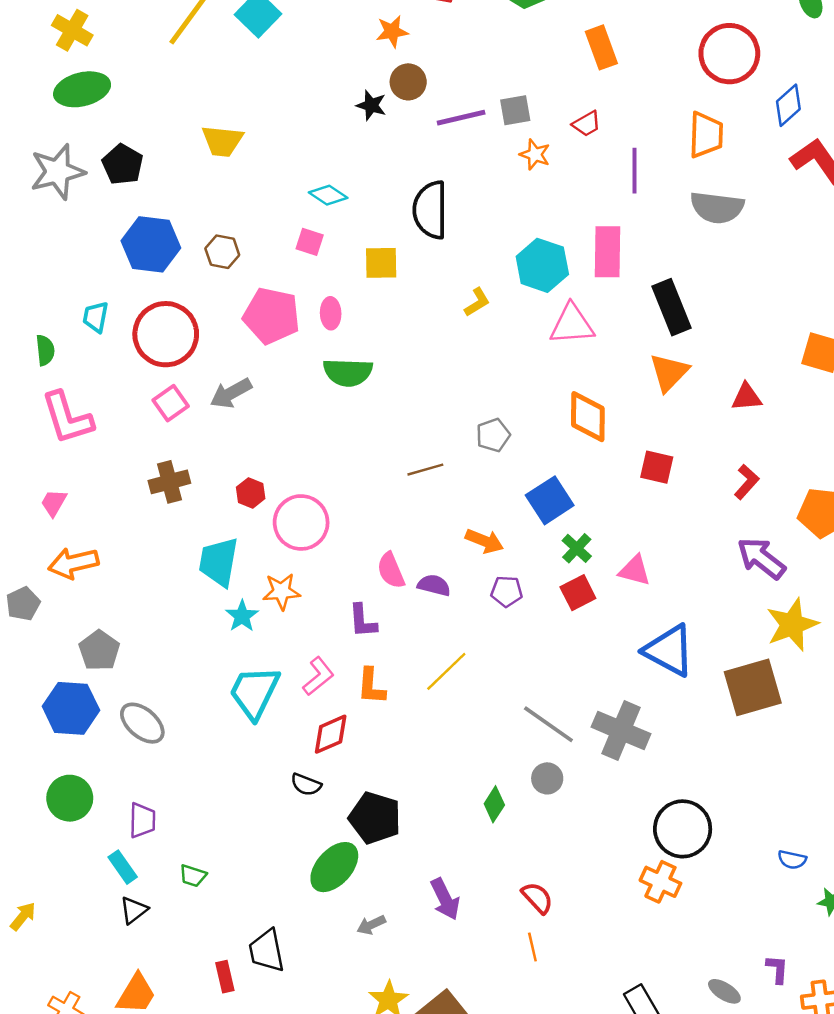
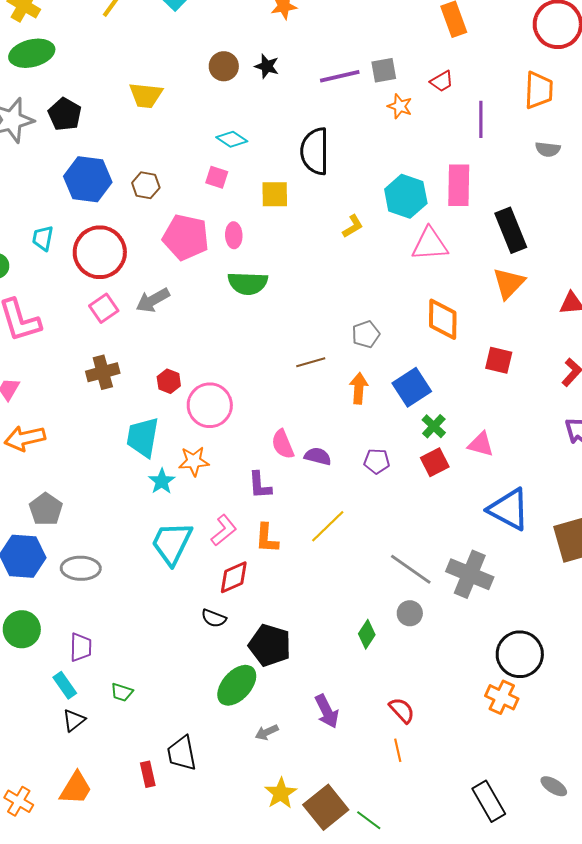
brown circle: (408, 82) -> (224, 66), moved
gray semicircle: (717, 207) -> (548, 149), size x0.6
orange arrow: (484, 541) -> (359, 388), moved, turned -108
gray ellipse: (142, 723) -> (81, 568), turned -39

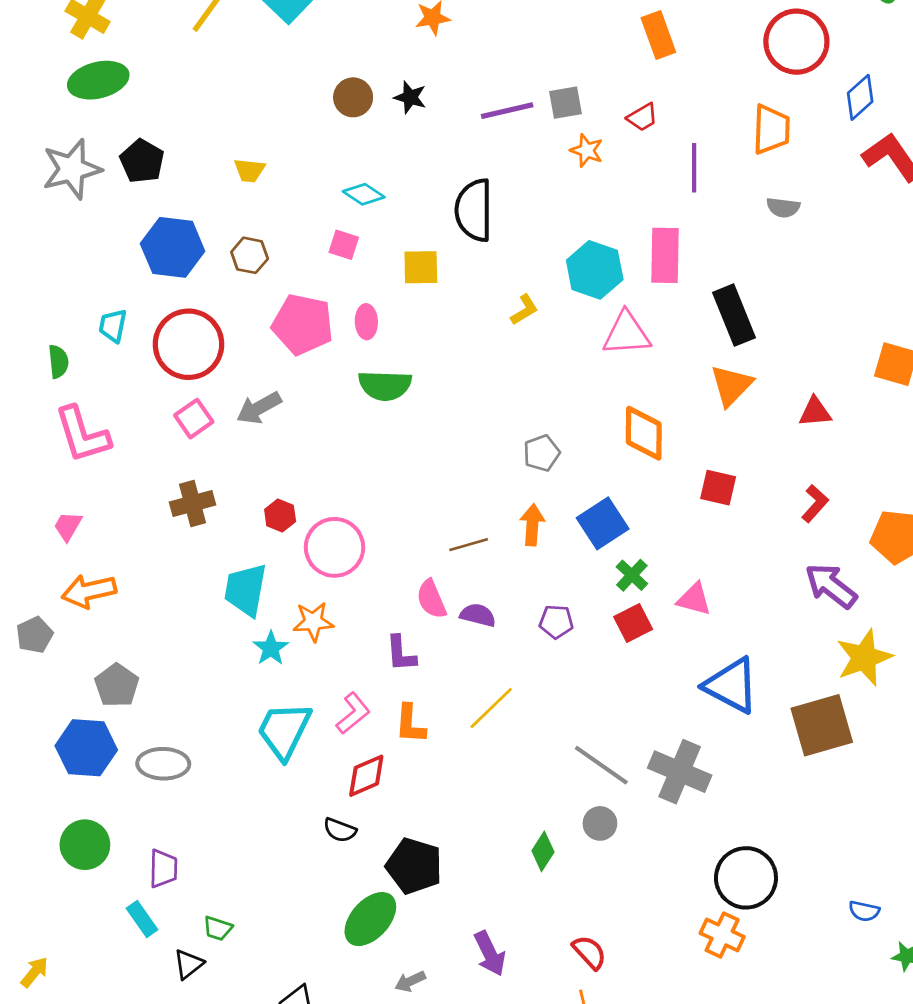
yellow trapezoid: (146, 95) -> (250, 170), moved, size x0.7
brown line: (311, 362) -> (469, 545), moved
black triangle: (74, 720) -> (188, 964), moved

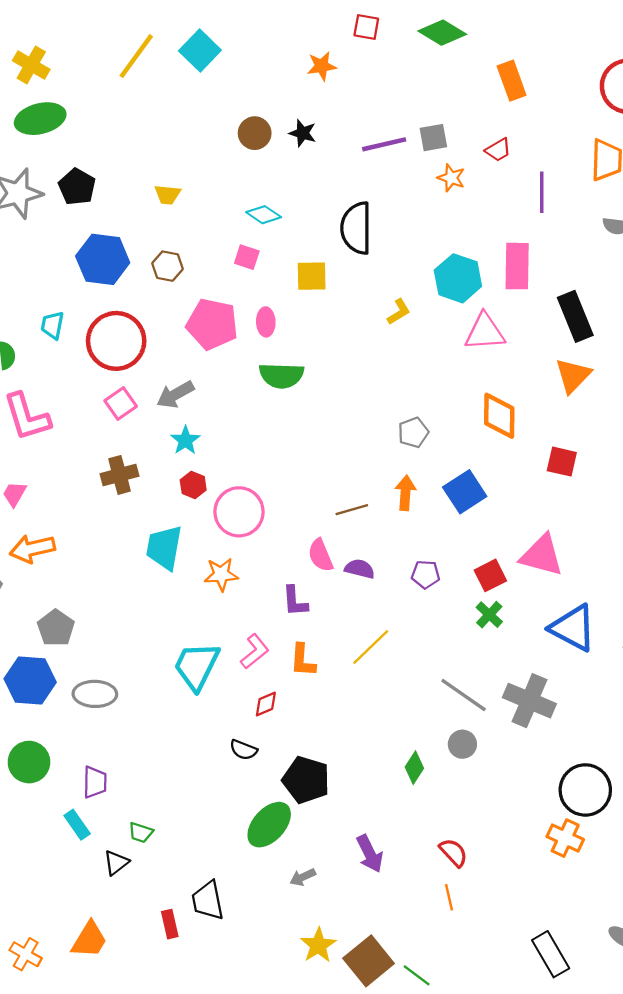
green cross: (632, 575) -> (489, 615), moved
pink triangle: (694, 599) -> (542, 555), size x1.5
cyan star: (271, 648) -> (185, 440), moved
red diamond: (366, 776) -> (266, 704), size x0.7

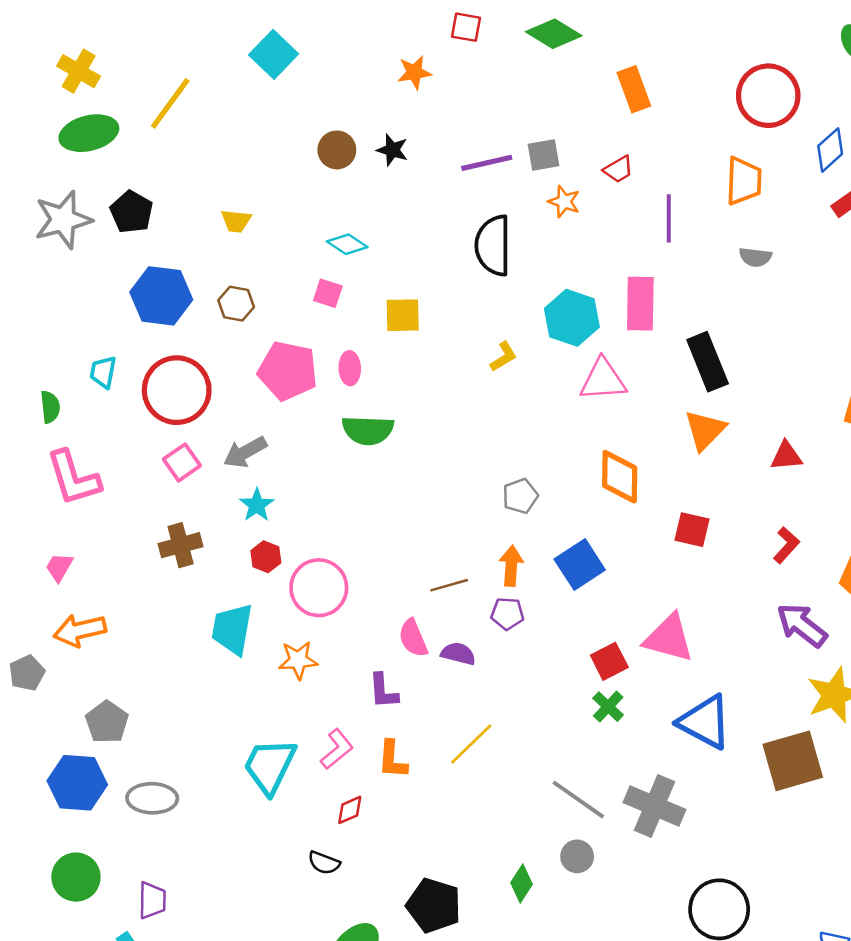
yellow line: (136, 56) -> (170, 103), moved
black semicircle: (356, 228) -> (493, 245), moved
purple pentagon: (426, 574) -> (507, 614), moved
black pentagon: (306, 780) -> (434, 905), moved

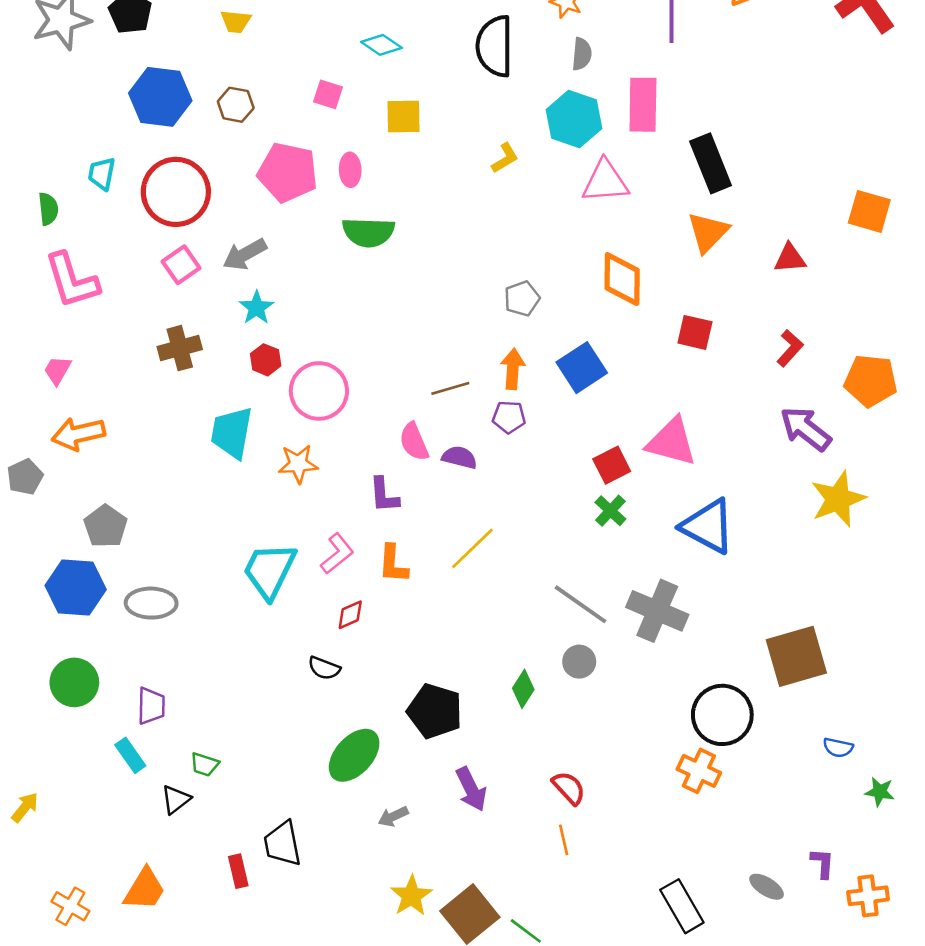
cyan diamond: (347, 244) -> (381, 45), moved
gray semicircle: (755, 257) -> (582, 54), moved, turned -92
brown square: (793, 761) -> (796, 656), moved

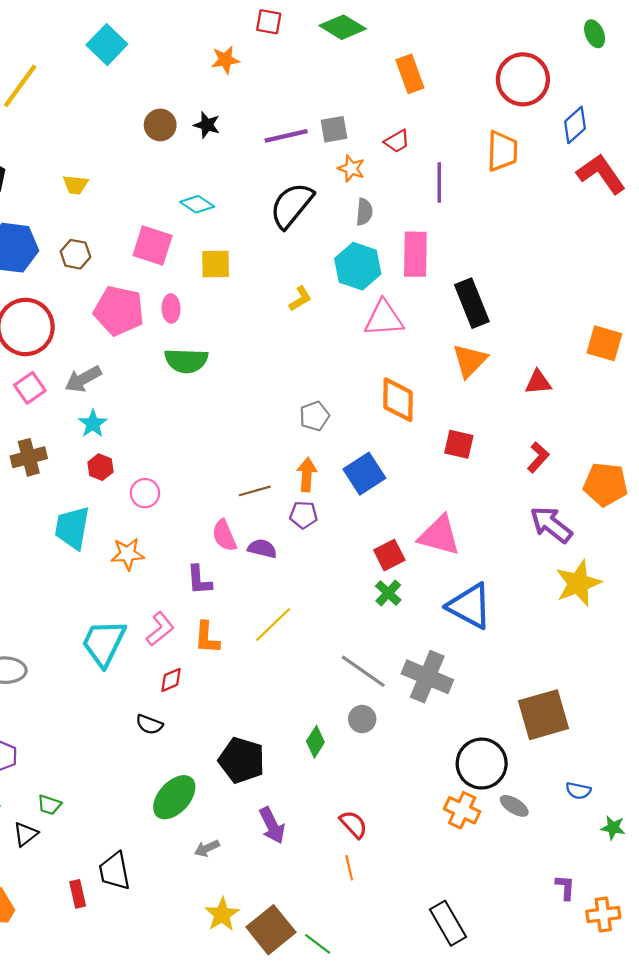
black semicircle: (495, 46) -> (292, 205), turned 39
pink square: (328, 94) -> (153, 246), size x1.6
pink circle: (319, 391) -> (145, 493), size x0.6
gray ellipse: (767, 887) -> (514, 806), moved

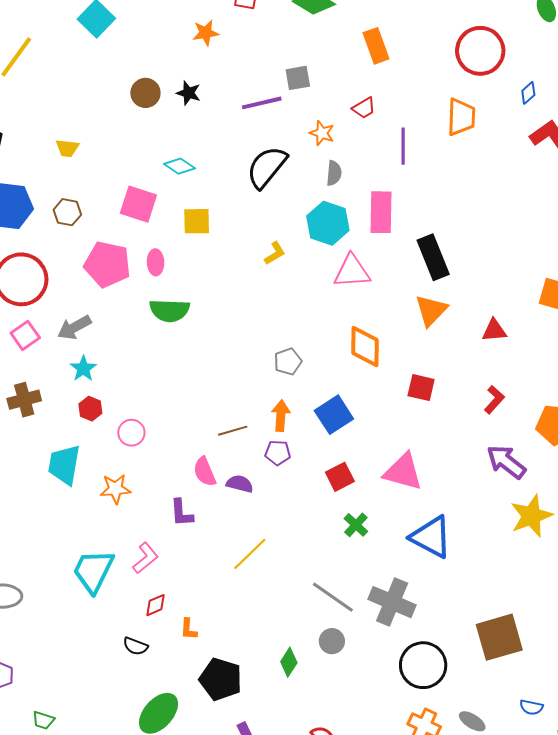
blue diamond: (575, 125) -> (528, 93), size x0.7
gray square: (334, 129) -> (298, 78), moved
red square: (389, 555) -> (340, 477), moved
orange L-shape: (207, 638) -> (189, 629), moved, size x0.7
black circle: (482, 764) -> (423, 665), moved

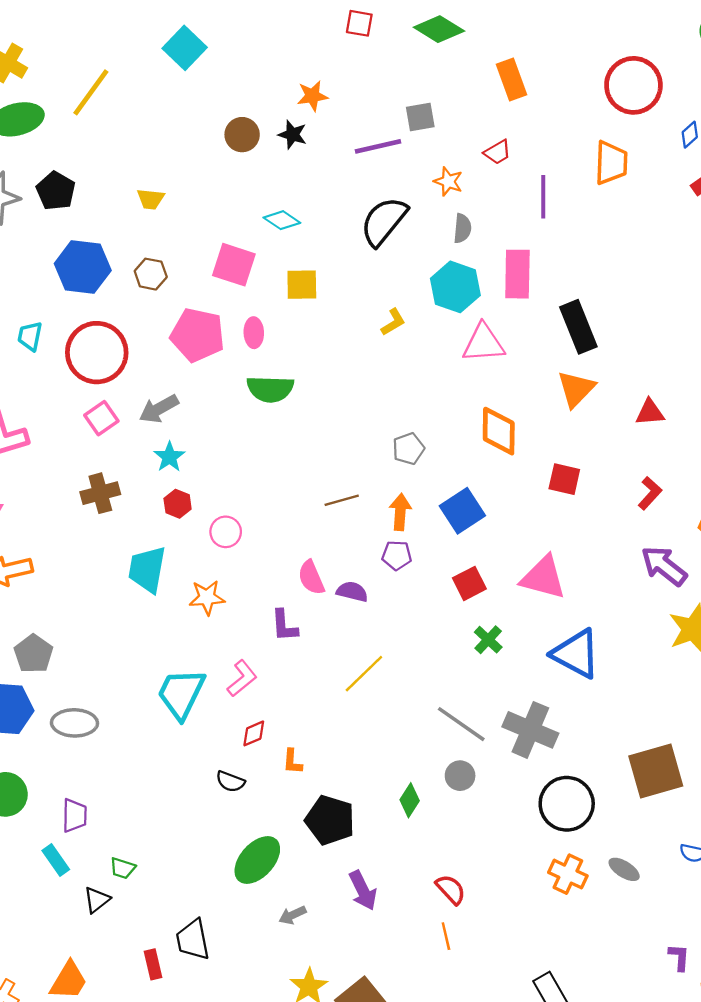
orange star: (206, 33) -> (312, 96), moved
brown line: (233, 431) -> (342, 500), moved

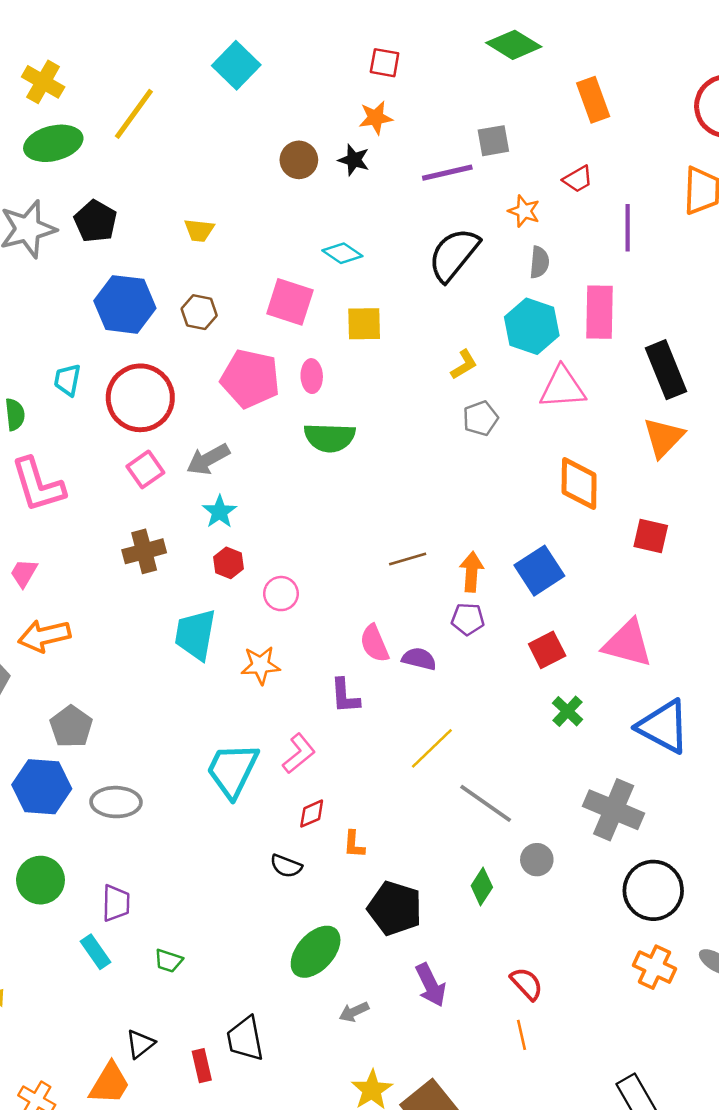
red square: (359, 23) -> (385, 63), moved
gray pentagon: (408, 449) -> (481, 418), moved
gray line: (461, 724) -> (486, 803), moved
black triangle: (97, 900) -> (140, 1044), moved

